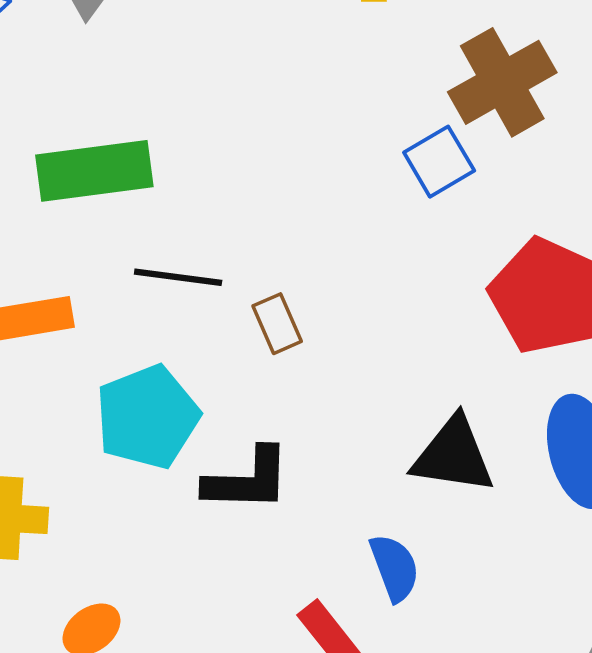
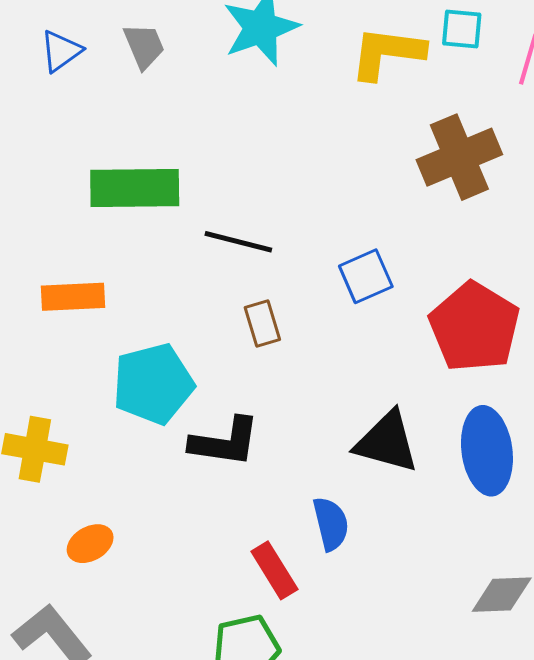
blue square: (439, 162) -> (366, 276), moved
black line: (178, 277) -> (238, 242), moved

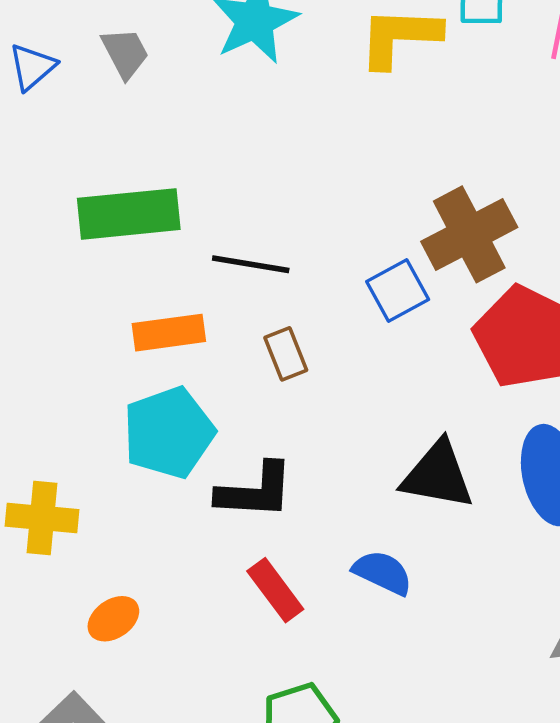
brown cross: (459, 157) -> (469, 234), moved
orange rectangle: (73, 297) -> (169, 333), moved
blue semicircle: (331, 524) -> (383, 573), turned -46
red rectangle: (274, 570) -> (275, 590), moved

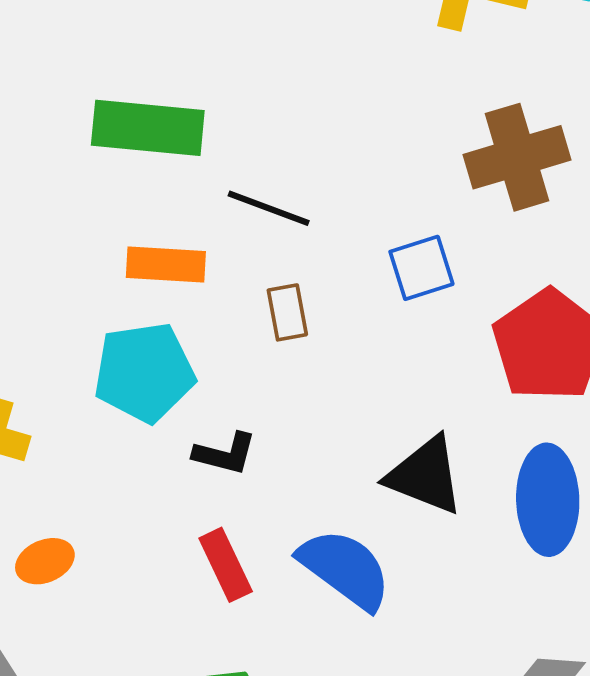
brown cross: (469, 234) -> (517, 157), moved
black L-shape: (255, 491) -> (225, 454), size x0.7
blue semicircle: (383, 573) -> (345, 569), size x1.5

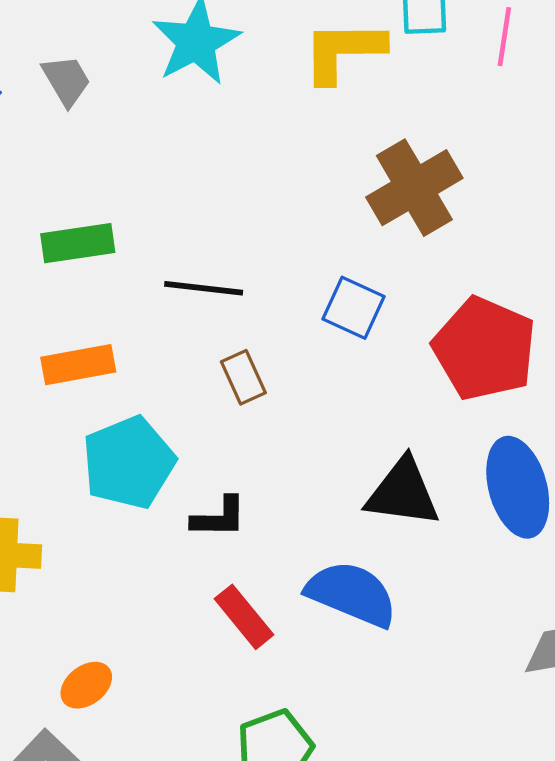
green rectangle: (148, 128) -> (78, 243), size x0.7
orange rectangle: (166, 264) -> (78, 365), moved
blue square: (421, 268) -> (353, 308), turned -34
orange ellipse: (45, 561) -> (86, 685), moved

